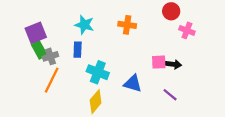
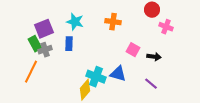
purple square: (36, 33) -> (44, 29), moved
pink square: (159, 62) -> (133, 50), moved, turned 32
cyan cross: (98, 72) -> (96, 77), moved
orange line: (52, 80) -> (31, 72), moved

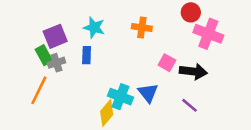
pink cross: (166, 27) -> (208, 34), size x1.6
black arrow: (154, 57) -> (193, 71), size x1.5
blue triangle: (118, 74) -> (148, 93), turned 36

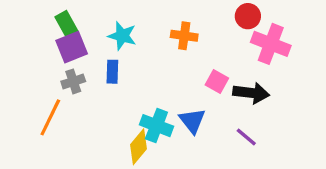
green rectangle: (44, 55) -> (67, 24), moved

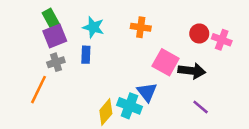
red circle: (248, 16) -> (199, 34), moved
pink cross: (271, 44) -> (222, 40), moved, size x0.7
pink square: (217, 81) -> (166, 62), size x1.5
cyan cross: (156, 126) -> (129, 106), moved
purple line: (246, 137) -> (201, 107), moved

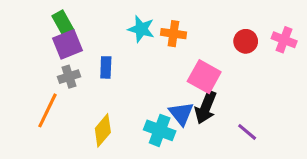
cyan star: (93, 27) -> (141, 29), moved
pink cross: (222, 40) -> (284, 40), moved
black arrow: (192, 71) -> (206, 107), moved, turned 105
yellow diamond: (106, 112) -> (103, 130), moved

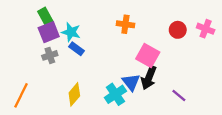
cyan star: (141, 29) -> (71, 32), moved
blue rectangle: (106, 67) -> (77, 49), turned -56
orange line: (47, 110) -> (21, 95), moved
cyan cross: (160, 130) -> (115, 94), turned 35

